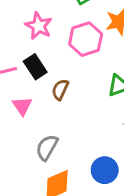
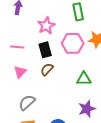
black rectangle: (35, 67) -> (45, 50), moved

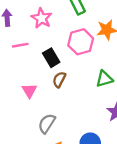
pink star: (46, 26) -> (42, 18), moved
pink line: (17, 47) -> (20, 45), moved

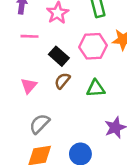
black rectangle: (51, 58) -> (59, 56), turned -30
green triangle: (104, 79) -> (96, 88), moved

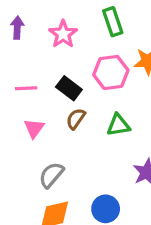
pink line: (30, 36) -> (26, 88), moved

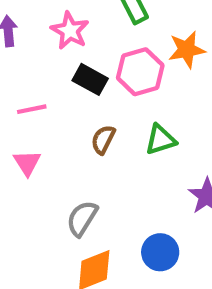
black rectangle: (69, 88) -> (90, 79), moved
pink triangle: (34, 128) -> (27, 163), moved

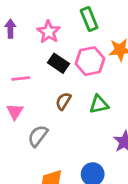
gray semicircle: (82, 218) -> (38, 136), moved

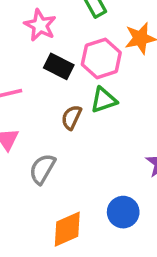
green triangle: (99, 104) -> (104, 100), moved

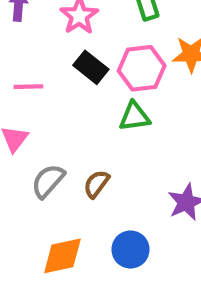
brown semicircle: (71, 117) -> (96, 184), moved

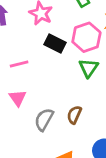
green triangle: (134, 116) -> (89, 68), turned -35

